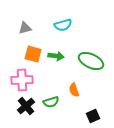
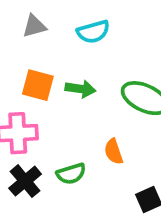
gray triangle: (25, 28) -> (34, 26), moved

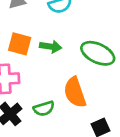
orange semicircle: (114, 152) -> (75, 92), size x1.6

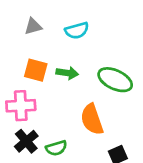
green semicircle: (44, 109) -> (56, 148), moved

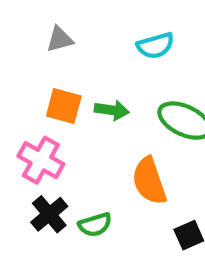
cyan semicircle: (77, 30) -> (155, 46), moved
pink cross: (21, 106) -> (41, 160), turned 32

